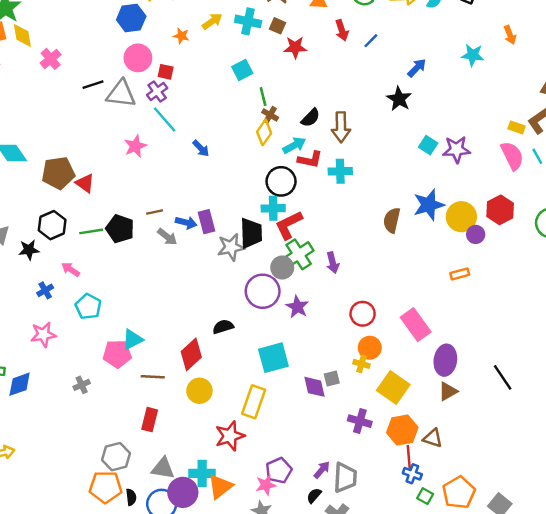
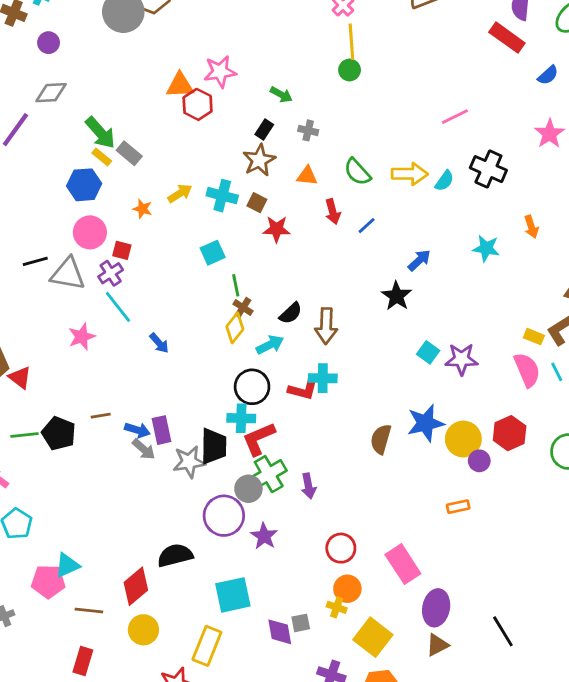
red L-shape: (310, 160) -> (303, 390), moved
gray arrow: (167, 237) -> (144, 449), moved
black semicircle: (223, 327) -> (175, 555), size x1.4

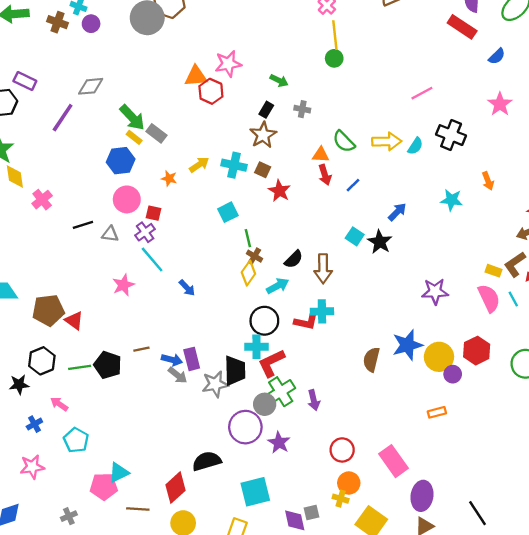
purple circle: (49, 43) -> (91, 24), moved
orange triangle: (307, 176) -> (321, 155), moved
red star: (277, 229) -> (279, 191), turned 30
gray triangle: (68, 274) -> (110, 234), size x0.6
cyan square: (428, 352) -> (355, 236), moved

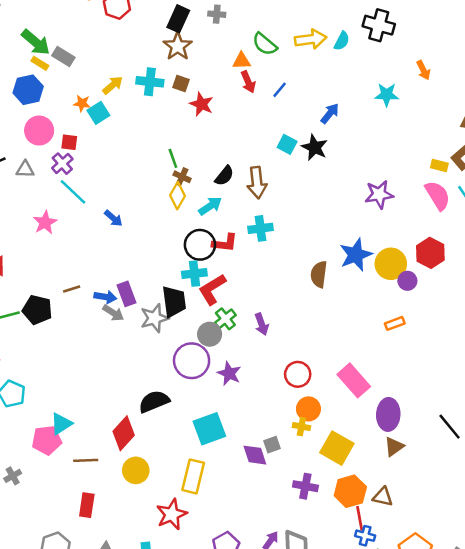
black rectangle: (266, 110) -> (178, 19), size x1.5
cyan square: (228, 212) -> (98, 113), moved
red L-shape: (306, 322) -> (225, 243), moved
green cross: (281, 392) -> (225, 319), size x0.7

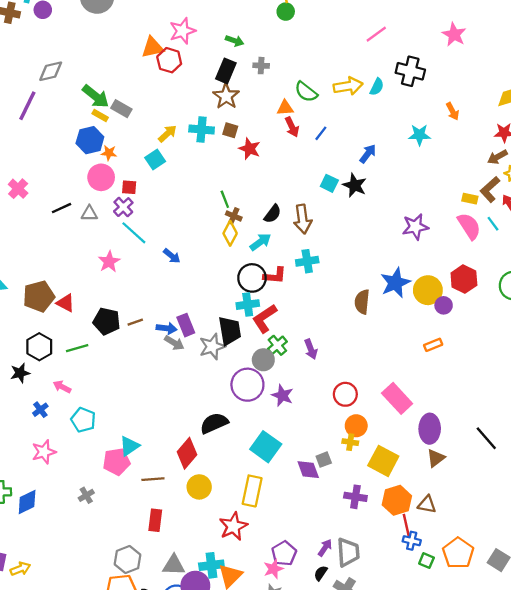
orange star: (82, 103) -> (109, 153), moved
black pentagon: (37, 310) -> (107, 321), moved
cyan square: (209, 429) -> (266, 447), turned -32

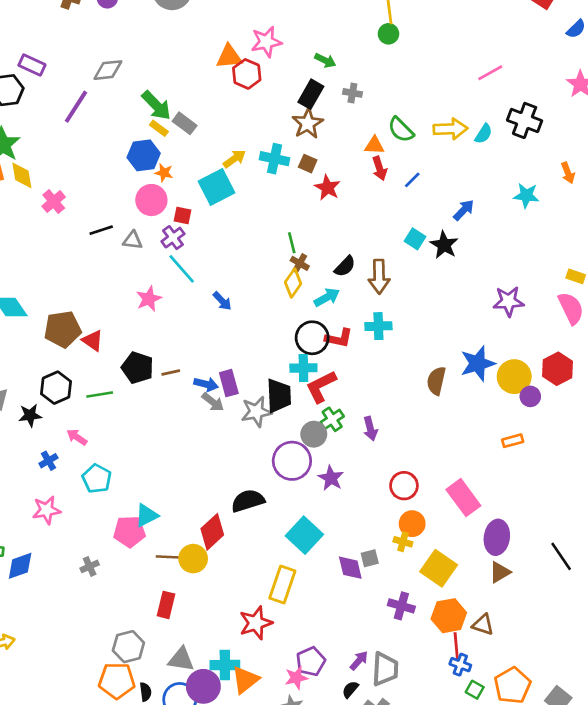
cyan square: (155, 160) -> (216, 187), size x1.5
yellow circle: (199, 487) -> (193, 559), moved

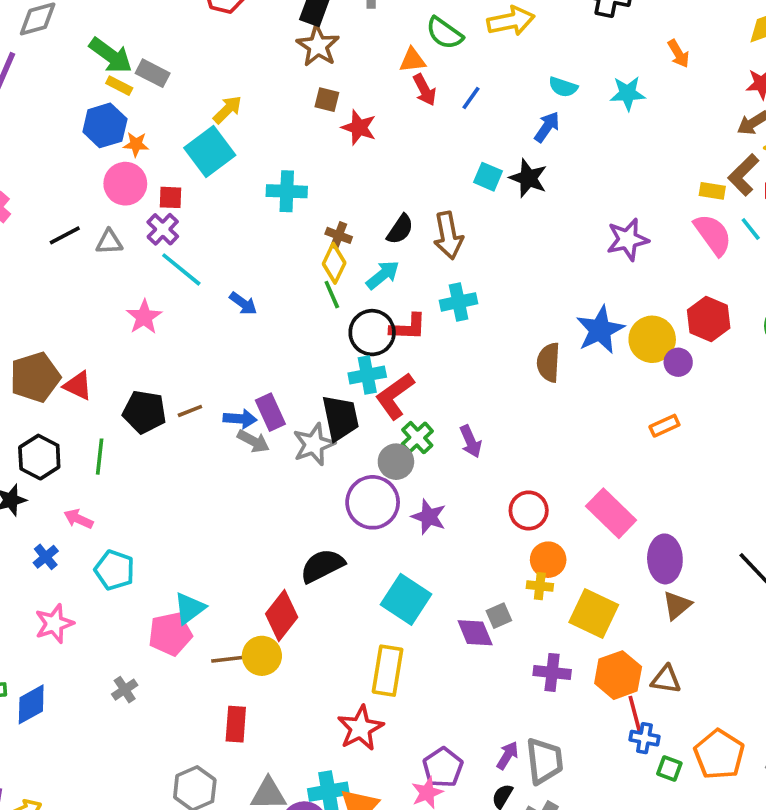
cyan semicircle: (484, 134) -> (563, 87), moved, turned 85
cyan cross: (275, 159) -> (287, 191), moved
green line: (292, 243) -> (332, 295), moved
green line: (100, 395) -> (100, 457), turned -65

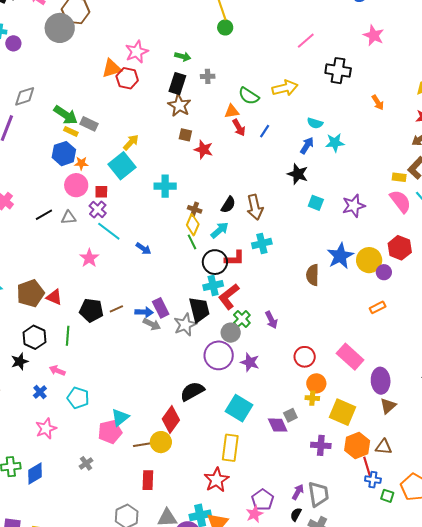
cyan star: (628, 93) -> (335, 143), moved
cyan square: (488, 177) -> (316, 203), moved

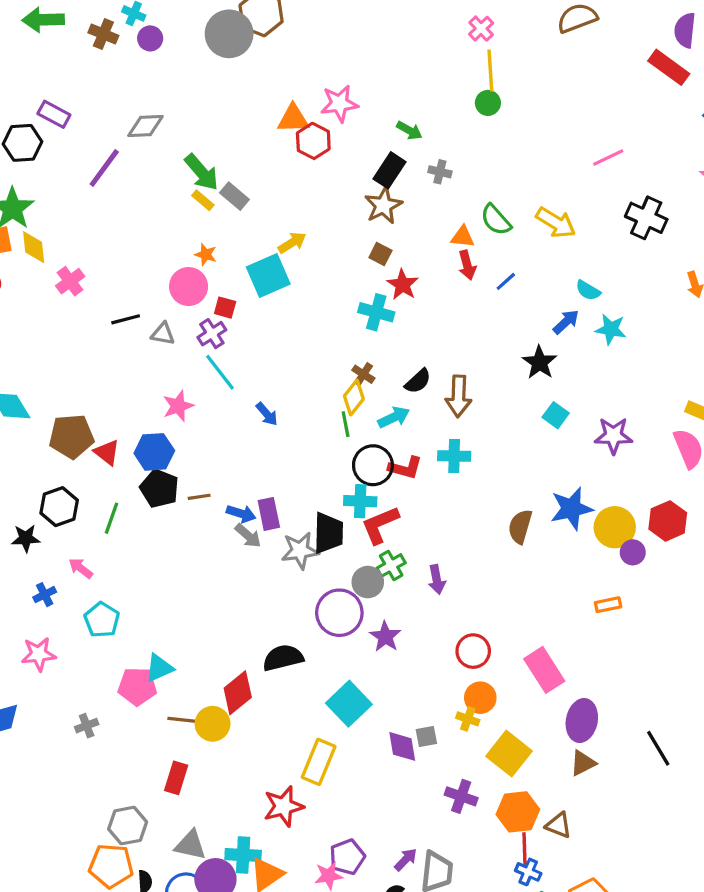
yellow arrow: (285, 88) -> (556, 223), turned 30
blue hexagon: (64, 154) -> (154, 452), moved
cyan cross: (165, 186) -> (376, 312), moved

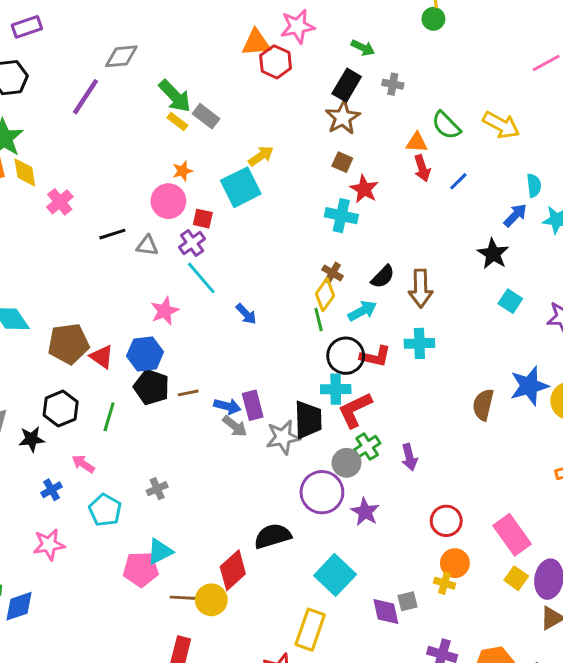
purple rectangle: (54, 114) -> (27, 27), moved, turned -44
orange star: (206, 254) -> (183, 171), turned -30
cyan semicircle: (588, 290) -> (534, 185), turned -125
gray cross: (87, 726) -> (157, 489), moved
yellow square: (509, 754) -> (516, 578), moved, size x0.6

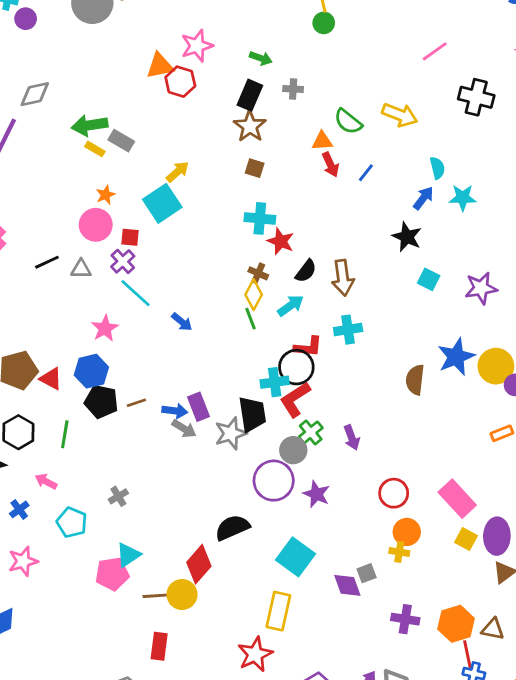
green arrow: (175, 96) -> (90, 125), turned 132
red star: (364, 189) -> (281, 241), moved
black circle: (346, 356) -> (296, 367), moved

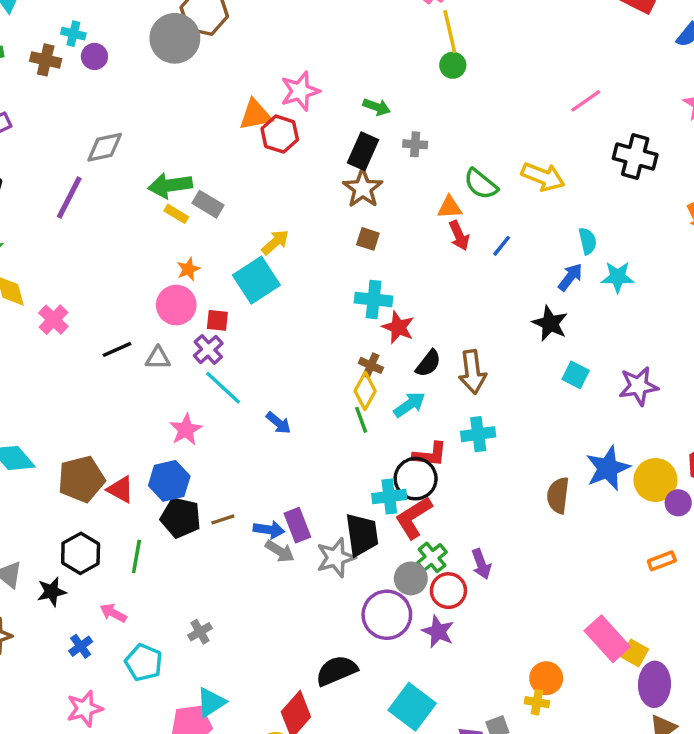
red circle: (394, 493) -> (448, 591), moved
yellow square: (466, 539) -> (635, 653), moved

